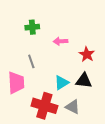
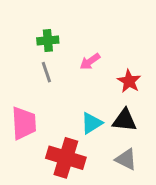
pink arrow: (61, 41) -> (90, 62), turned -32
gray line: (31, 61) -> (46, 72), moved
gray triangle: (73, 107) -> (126, 159), moved

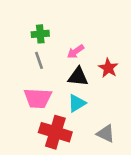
black triangle: (125, 120) -> (78, 77), moved
pink trapezoid: (24, 123) -> (38, 98), moved, turned 96

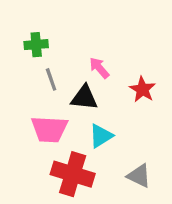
green cross: (40, 34) -> (36, 45), moved
pink arrow: (76, 52) -> (99, 68), turned 84
black triangle: (78, 77) -> (84, 98), moved

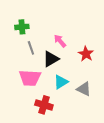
black triangle: (84, 98) -> (51, 59), turned -36
red cross: (73, 174) -> (44, 105), size x0.7
gray triangle: (139, 176) -> (84, 89), moved

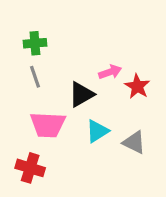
pink arrow: (60, 41) -> (110, 72), moved, turned 112
gray line: (31, 48) -> (35, 77), moved
red cross: (44, 105) -> (30, 168), moved

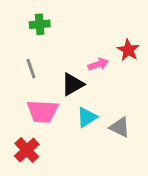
green cross: (35, 43) -> (40, 24), moved
red star: (137, 86) -> (128, 50), moved
red cross: (30, 168) -> (27, 150), turned 30

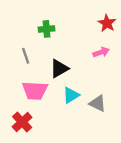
green cross: (40, 24) -> (47, 29), moved
red star: (128, 50) -> (107, 23), moved
pink arrow: (98, 64) -> (101, 52), moved

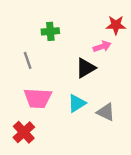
red star: (107, 23) -> (116, 25), turned -30
pink arrow: (101, 52) -> (102, 46), moved
black triangle: (59, 69) -> (86, 68), moved

